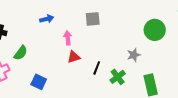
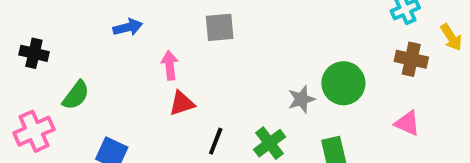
green circle: (155, 30) -> (343, 83), moved
black line: (97, 68) -> (216, 141), moved

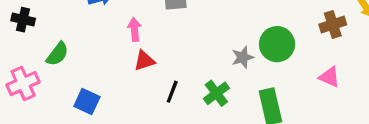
brown cross: (411, 59) -> (333, 24), turned -30

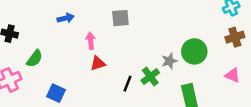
black line: (172, 92) -> (128, 84), moved
green cross: (216, 93) -> (150, 76), moved

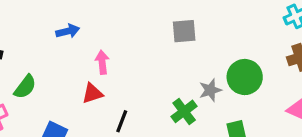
gray square: (120, 18) -> (184, 31), moved
red triangle: (98, 63) -> (92, 93), moved
black line: (128, 84) -> (122, 121), moved

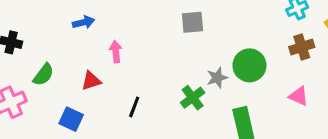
red triangle: (92, 93) -> (91, 81), moved

